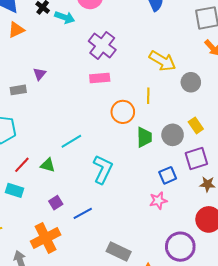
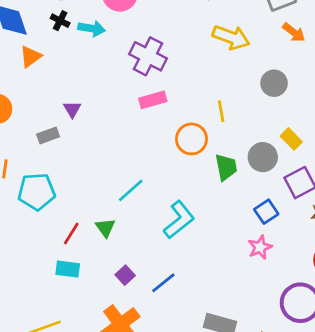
yellow arrow: (162, 61) -> (231, 37), moved
green triangle: (48, 165) -> (105, 228), turned 49
cyan L-shape: (103, 169) -> (179, 220), turned 36

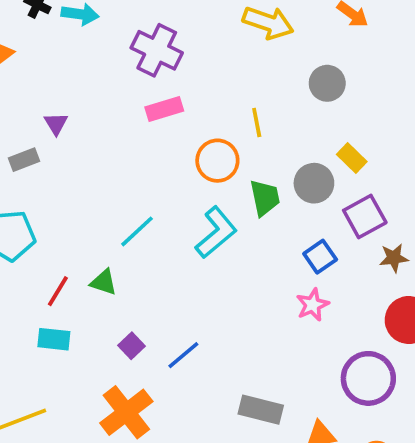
cyan L-shape: (179, 220) -> (216, 232), moved
green triangle: (105, 228) -> (104, 282), turned -35

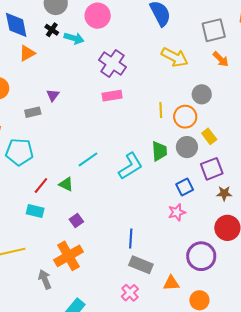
orange circle: (217, 161) -> (185, 117), moved
blue line: (183, 355) -> (131, 238), moved, turned -54

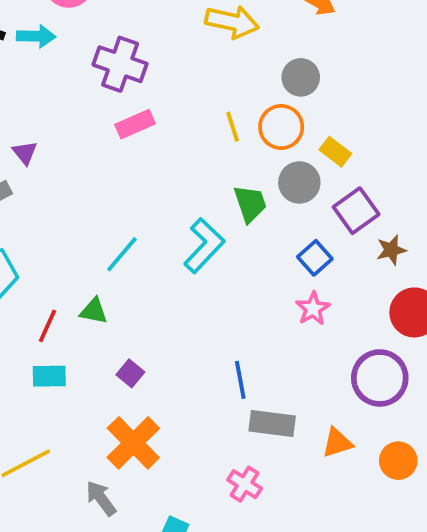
pink cross: (130, 293) -> (245, 484), moved

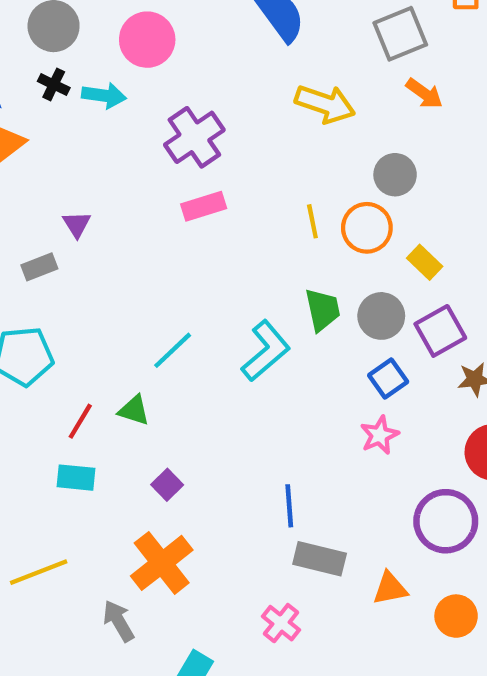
purple cross: (120, 64) -> (194, 137), turned 30
gray circle: (299, 182) -> (381, 316), moved

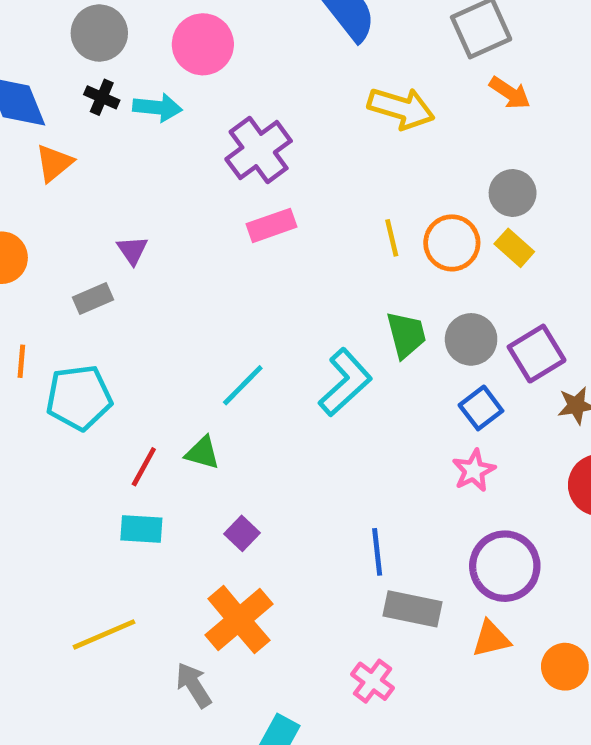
gray circle: (395, 175) -> (513, 193), moved
yellow rectangle: (425, 262) -> (514, 248), moved
purple circle: (446, 521) -> (505, 566), moved

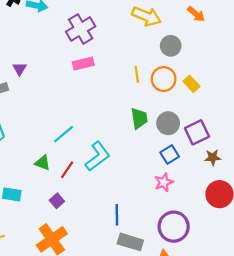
gray circle: (513, 193) -> (171, 46), moved
cyan L-shape: (345, 382) -> (98, 156), moved
red line: (144, 467) -> (67, 170), moved

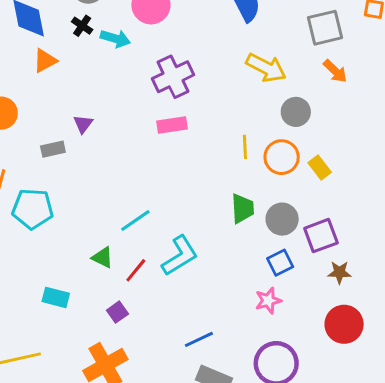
blue line: (117, 215) -> (199, 339), turned 60

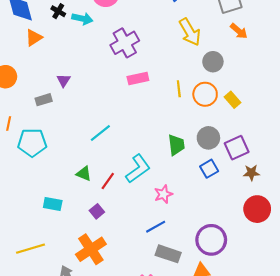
yellow arrow: (266, 68) -> (190, 32), turned 36
pink rectangle: (172, 125) -> (138, 78), moved
green trapezoid: (242, 209) -> (176, 145), moved
cyan line: (135, 220) -> (100, 133), moved
pink star: (268, 301) -> (163, 194), moved

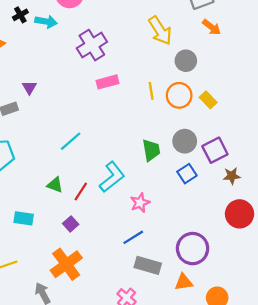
black cross: (58, 11) -> (20, 15), turned 32

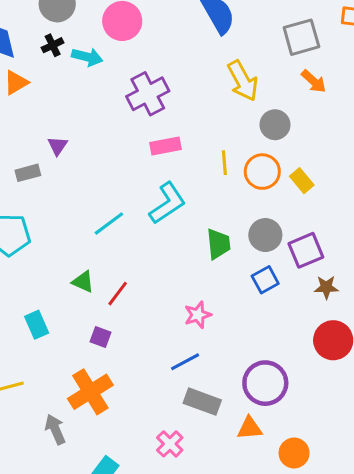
cyan L-shape: (112, 177) -> (167, 203), moved
cyan rectangle: (24, 218) -> (37, 325), turned 54
purple square: (71, 224) -> (101, 337), turned -32

